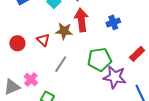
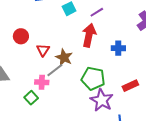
brown star: (64, 31) -> (64, 58), moved
red triangle: (43, 40) -> (43, 50), moved
pink cross: (31, 79) -> (42, 82), moved, turned 32

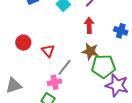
red arrow: (89, 35) -> (89, 25), size x0.7
blue cross: (118, 48) -> (121, 31), turned 32
brown star: (64, 58) -> (90, 51), moved

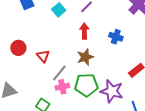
brown star: (90, 51) -> (85, 57), turned -30
green pentagon: (103, 66) -> (86, 85), moved
pink cross: (55, 82) -> (62, 87), moved

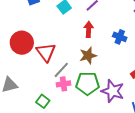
red circle: (18, 48) -> (22, 43), size x1.5
red triangle: (43, 56) -> (46, 52), size x1.5

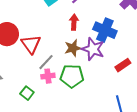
blue cross: (120, 37) -> (105, 30), size x1.6
purple star: (113, 91) -> (93, 49), moved

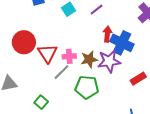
red arrow: (74, 22) -> (107, 34), moved
purple star: (93, 49) -> (109, 61), turned -30
pink cross: (48, 76) -> (69, 56), moved

